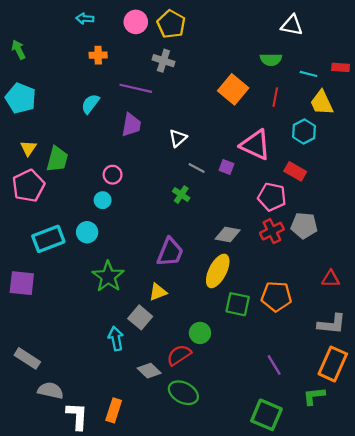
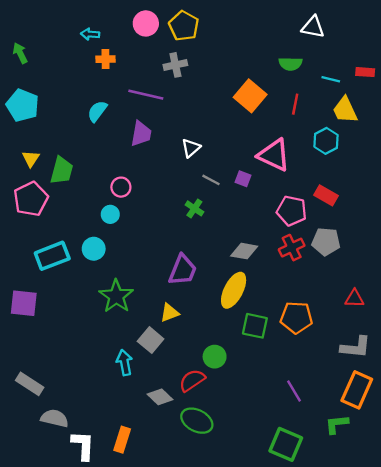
cyan arrow: (85, 19) -> (90, 34), moved
gray cross: (163, 61) -> (175, 65), turned -30
red rectangle: (295, 171) -> (326, 195), moved

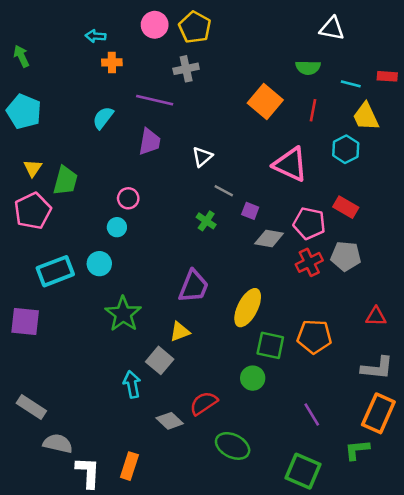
purple square: (243, 179) -> (250, 211), moved
gray diamond: (244, 251) -> (269, 239), moved
green circle: (215, 357) -> (253, 378), moved
green ellipse: (197, 421) -> (233, 446), moved

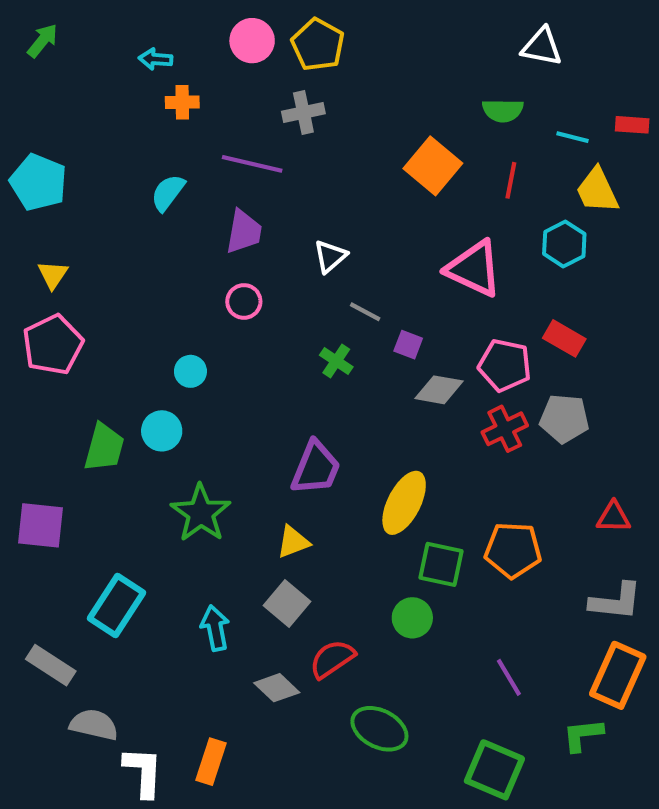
green arrow: (21, 56) -> (43, 41), moved, turned 65
green trapezoid: (65, 181) -> (104, 447), moved
pink circle: (128, 198) -> (244, 301), moved
cyan rectangle: (55, 271) -> (117, 606), moved, turned -36
gray square: (160, 360) -> (287, 603), moved

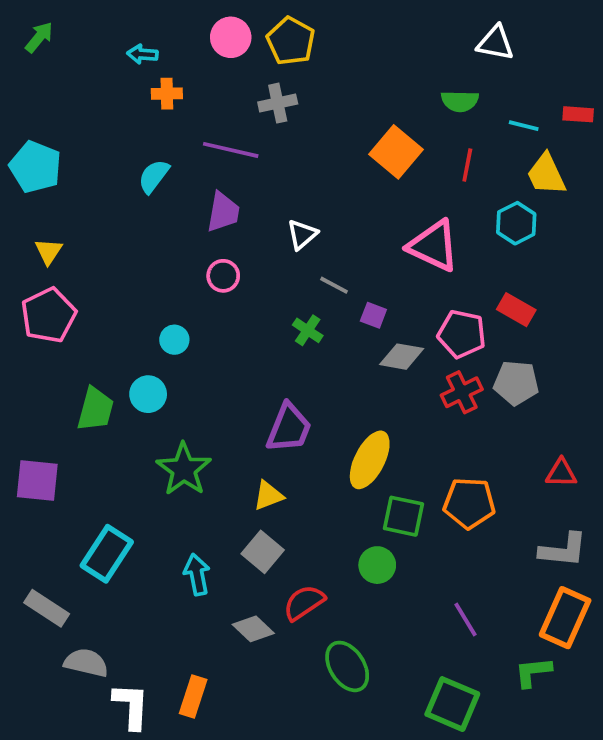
green ellipse: (379, 729) -> (347, 666), turned 30

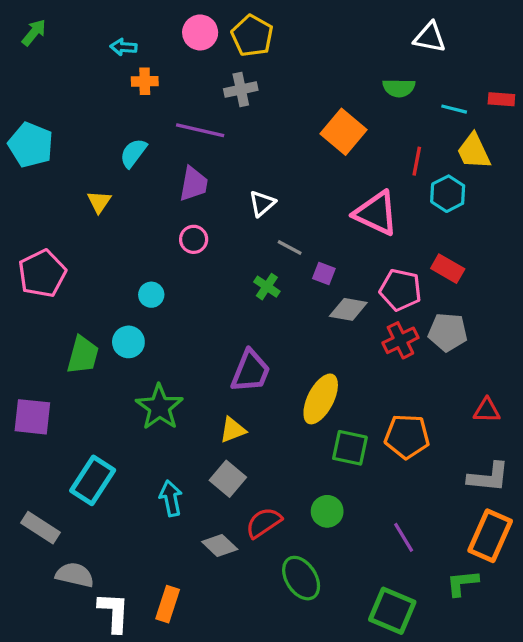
red line: (467, 165) -> (417, 161), moved
yellow triangle: (49, 251) -> (99, 202), moved
green circle: (377, 565) -> (327, 511), moved

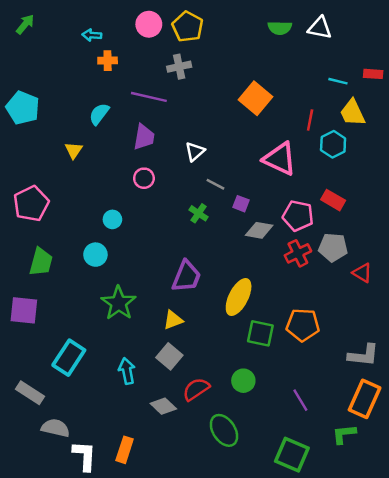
green semicircle: (399, 88) -> (280, 28), moved
green trapezoid: (83, 355) -> (41, 262), moved
red triangle: (487, 410) -> (362, 273), moved, turned 30

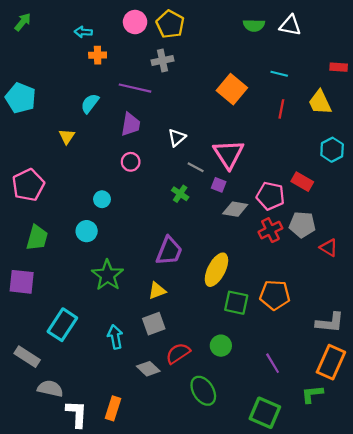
cyan line: (338, 81) -> (279, 74), moved
cyan hexagon: (333, 144) -> (332, 150), moved
pink triangle: (280, 159) -> (229, 154), moved, turned 32
gray square: (169, 356) -> (154, 324), turned 30

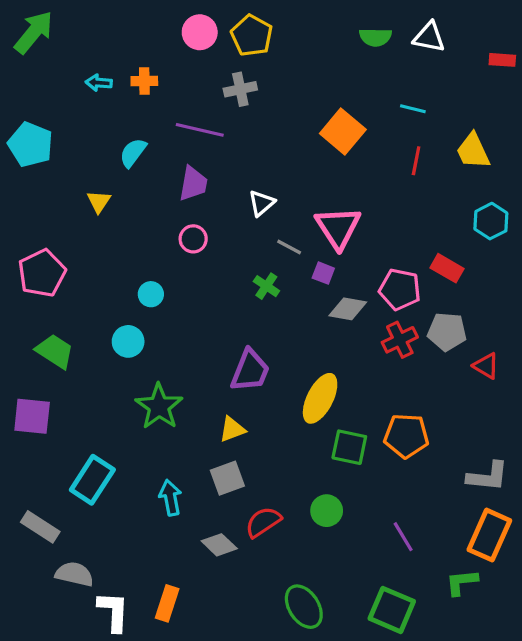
green arrow: (23, 22) -> (34, 32), size x1.6
cyan arrow: (83, 32) -> (99, 83), moved
red rectangle: (339, 67) -> (502, 60), moved
green trapezoid: (37, 238) -> (55, 351), turned -72
green ellipse: (203, 391) -> (304, 607), moved

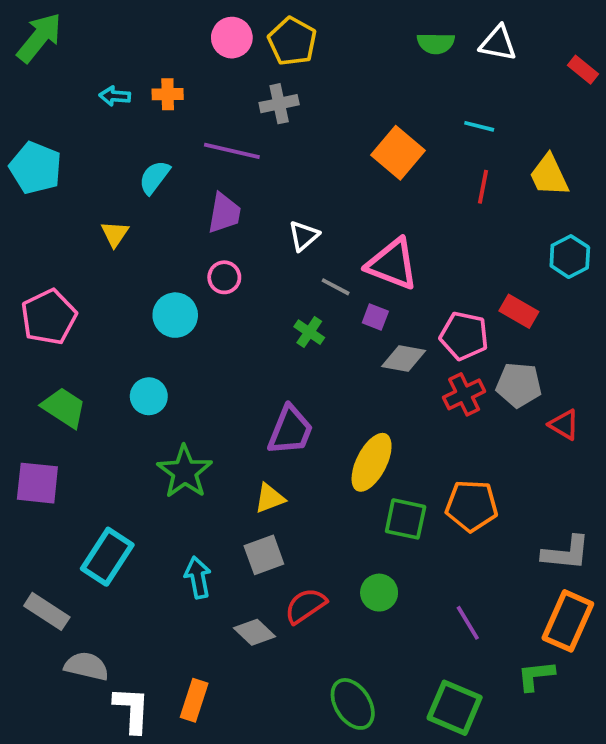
red rectangle: (502, 60) -> (583, 70), turned 35
pink triangle: (338, 228) -> (392, 264), turned -36
cyan circle: (151, 294) -> (175, 315), moved, size x1.5

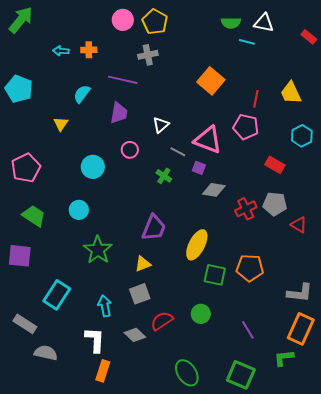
cyan line: (479, 126) -> (247, 42), moved
pink circle: (224, 277) -> (130, 150), moved
pink pentagon: (464, 336) -> (246, 127), moved
white L-shape: (132, 710) -> (95, 340), moved

